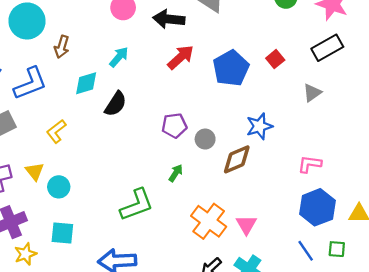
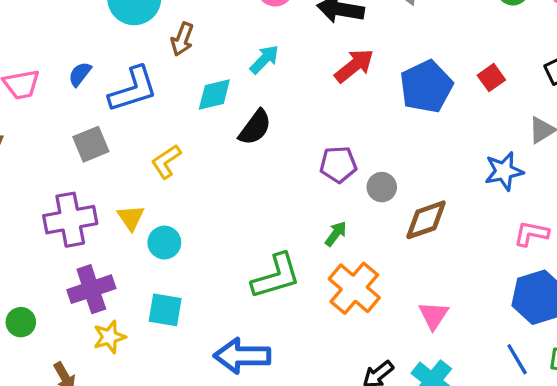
blue star: (259, 126) -> (504, 171), moved
orange cross: (209, 221) -> (354, 288), moved

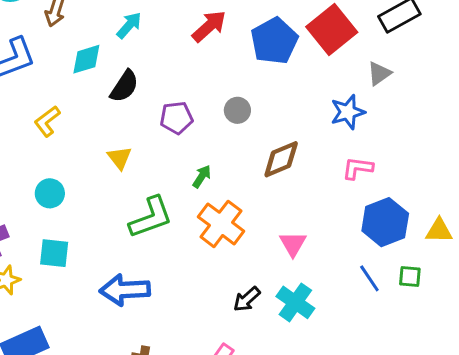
red square: (491, 78) -> (332, 29), size x2.0
purple pentagon: (338, 164) -> (176, 118), moved
gray circle: (382, 187) -> (237, 110), moved
yellow triangle: (131, 218) -> (119, 158), moved
pink L-shape: (531, 234) -> (358, 168), moved

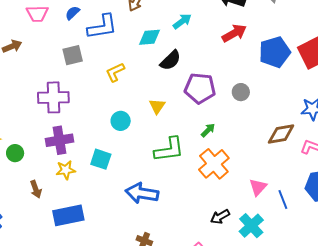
purple pentagon: (176, 118) -> (200, 88), size x1.4
brown diamond: (281, 159) -> (281, 134), moved
cyan circle: (50, 193) -> (121, 121), moved
blue line: (369, 278) -> (283, 200), moved

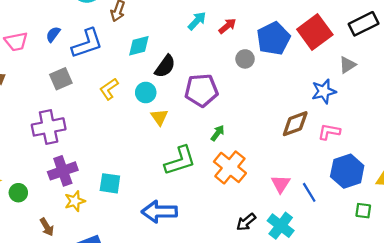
cyan arrow: (182, 21) -> (197, 21), moved
red arrow: (234, 33) -> (227, 26), size x0.7
gray circle: (241, 92) -> (245, 59), moved
cyan circle: (121, 121) -> (146, 93), moved

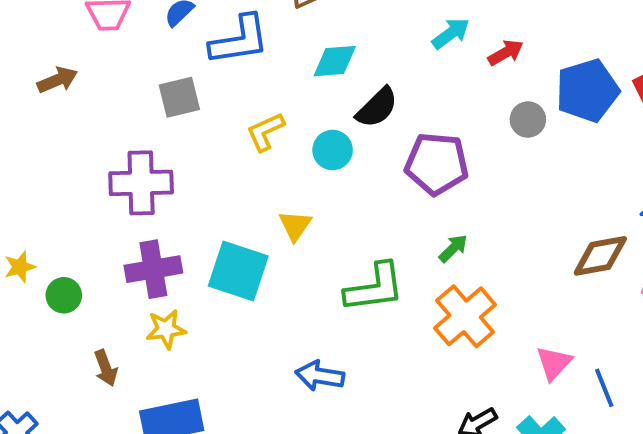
yellow triangle: (159, 117) -> (295, 226), moved
cyan square: (110, 183) -> (238, 271), moved, size x1.4
blue arrow: (159, 212) -> (320, 376), size x0.7

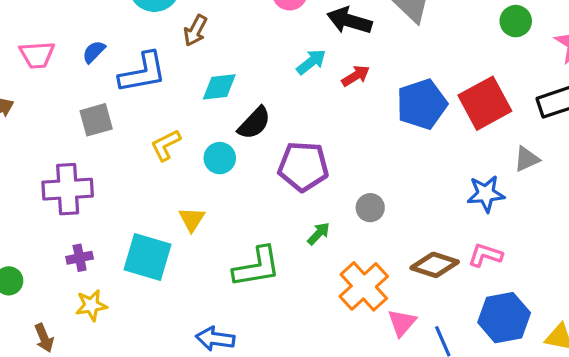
gray circle: (528, 119) -> (370, 208), moved
brown diamond: (600, 256) -> (435, 265), moved, turned 30
purple cross: (153, 269) -> (80, 258), size x0.6
orange cross: (465, 316) -> (364, 286), moved

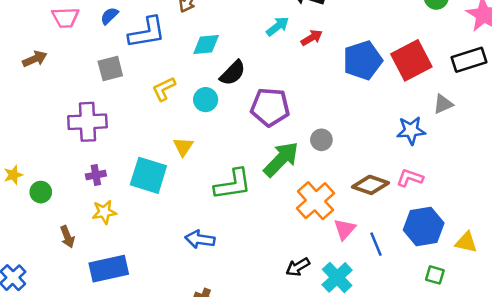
green arrow: (319, 234) -> (281, 159), size x2.0

